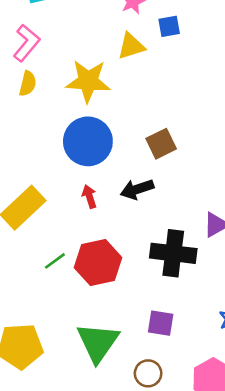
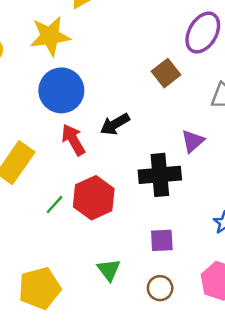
brown square: (161, 144) -> (166, 73), moved
red arrow: (89, 196) -> (73, 140), size x1.5
green triangle: (98, 342) -> (109, 270), size x0.6

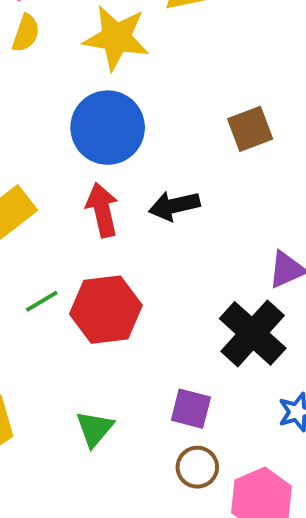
brown square: (166, 73) -> (250, 129), moved
black cross: (160, 175) -> (253, 333), moved, turned 30
brown circle: (160, 288) -> (197, 467), moved

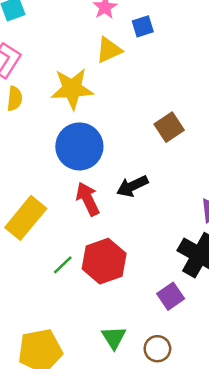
purple square: (191, 409) -> (171, 296), moved, turned -36
brown circle: (197, 467) -> (157, 349), moved

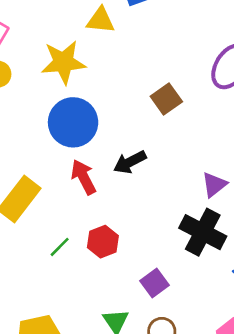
yellow triangle: (109, 50) -> (101, 20), turned 32
red hexagon: (104, 261) -> (103, 242), size x0.7
purple square: (171, 296) -> (155, 283), moved

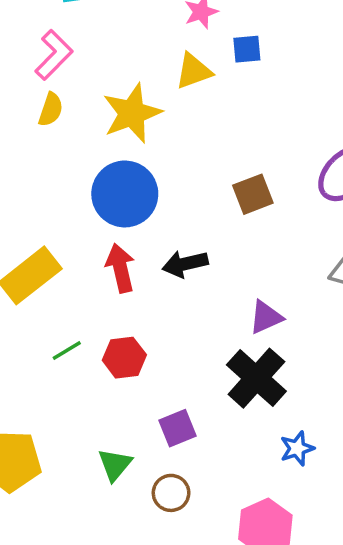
yellow triangle: (101, 20) -> (194, 71), turned -40
yellow star: (63, 62) -> (132, 113), turned -30
purple triangle: (214, 185) -> (266, 317), moved

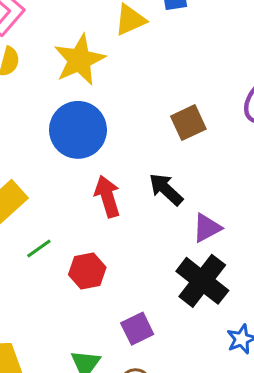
black arrow: (185, 264) -> (166, 189), moved, turned 60
red arrow: (120, 268) -> (107, 196), moved
green line: (67, 350) -> (39, 249), moved

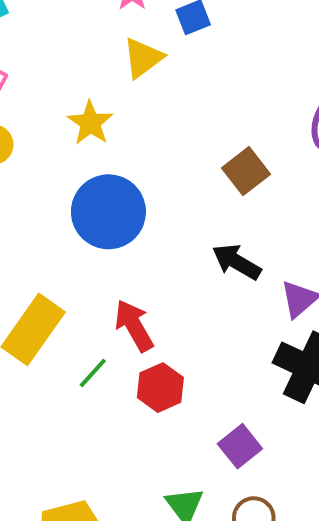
yellow star: (79, 60) -> (90, 123), size x0.7
red arrow: (107, 196) -> (134, 326), moved

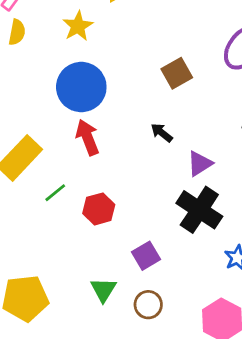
black arrow: (237, 262) -> (162, 133), size x0.7
red arrow: (134, 326) -> (87, 137), moved

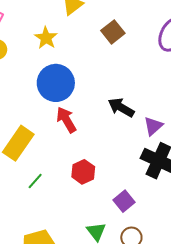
brown square: (177, 73) -> (113, 32), moved
black arrow: (162, 133) -> (121, 108), size x1.5
green line: (55, 193) -> (35, 181), moved

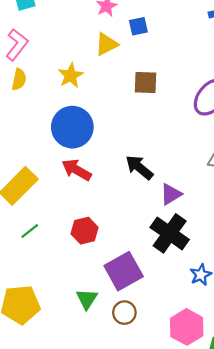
brown square: (113, 32) -> (145, 82), turned 30
red arrow: (66, 120) -> (77, 170), turned -40
purple square: (124, 201) -> (124, 271), size x1.6

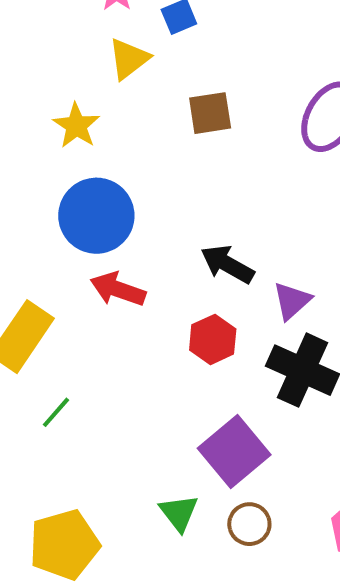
red hexagon: (85, 231) -> (213, 339), moved

